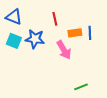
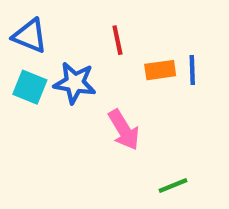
pink arrow: (64, 50) -> (124, 130), moved

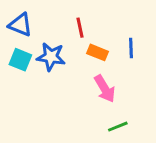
orange rectangle: (160, 70) -> (97, 52), moved, turned 30
pink arrow: (124, 130) -> (105, 89), moved

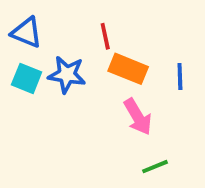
blue line: (131, 48) -> (180, 76), moved
orange rectangle: (97, 52) -> (128, 69), size x1.4

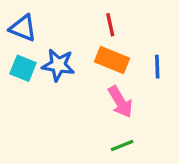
red line: (105, 36) -> (110, 25), moved
green line: (155, 167) -> (122, 145), moved

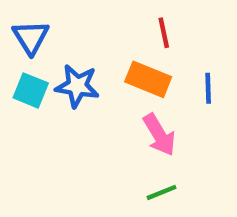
red line: (110, 25) -> (164, 33), moved
blue triangle: (23, 28) -> (31, 37), turned 36

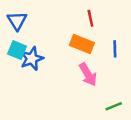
blue star: (77, 86) -> (32, 59), moved, turned -30
green line: (162, 192) -> (114, 106), moved

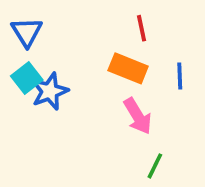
cyan square: (17, 50) -> (27, 78), turned 30
green line: (114, 106) -> (155, 166), moved, turned -42

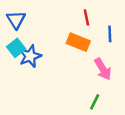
blue line: (180, 76) -> (110, 34), moved
pink arrow: (138, 116) -> (103, 69), moved

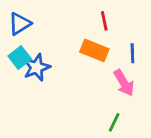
blue triangle: (16, 20) -> (20, 24), turned 30
blue line: (110, 34) -> (132, 53), moved

